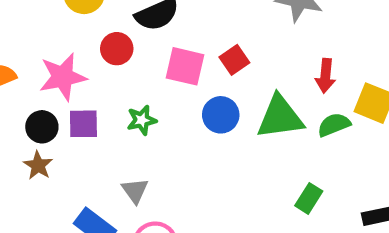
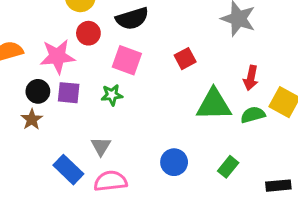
red circle: (117, 49) -> (88, 33), moved
pink square: (185, 66) -> (127, 60), moved
blue circle: (221, 115) -> (174, 162), moved

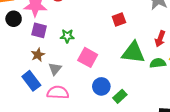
pink square: (127, 60) -> (88, 57), moved
black circle: (38, 91) -> (14, 19), moved
brown star: (32, 119) -> (38, 55), moved
green rectangle: (228, 167) -> (120, 96), moved

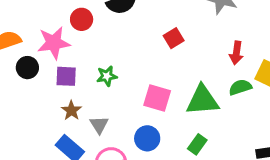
green triangle: (133, 53) -> (202, 100), moved
pink square: (88, 57) -> (157, 98), moved
blue circle: (101, 86) -> (147, 138), moved

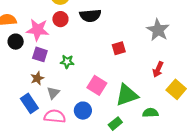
green semicircle: (240, 87) -> (150, 113), moved
green triangle: (202, 100) -> (127, 95), turned -30

